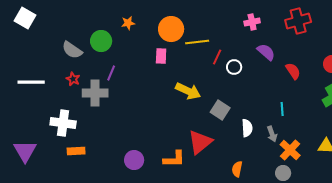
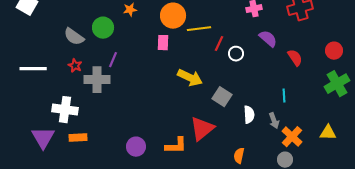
purple triangle: (25, 151) -> (43, 138), moved

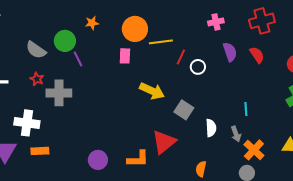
purple semicircle: (268, 39) -> (230, 52), turned 30
red semicircle: (295, 58) -> (257, 55), moved
purple line: (113, 60) -> (78, 59), moved, turned -49

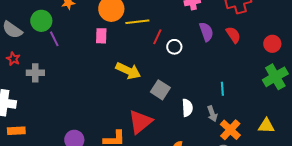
gray cross: (59, 93) -> (35, 73), size x0.7

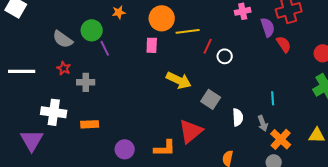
purple semicircle: (206, 32) -> (268, 27), moved
orange rectangle: (16, 131) -> (90, 124), moved

